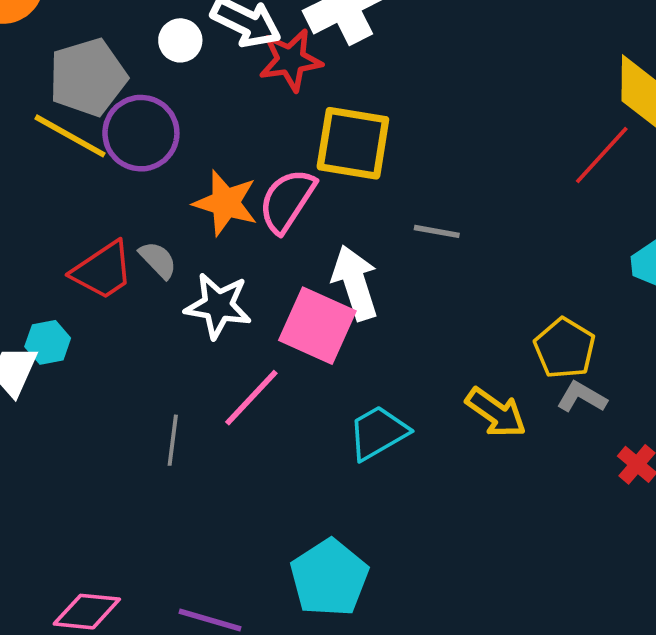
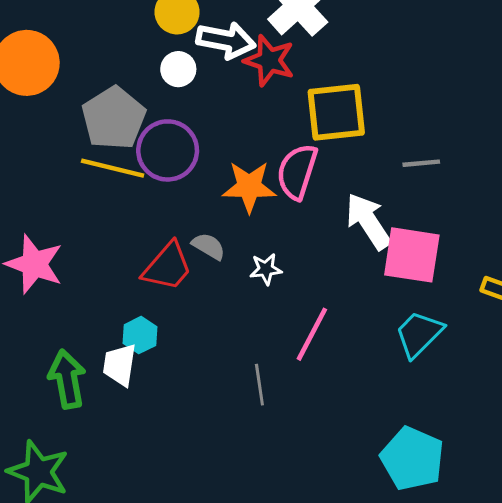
red star: (291, 60) -> (269, 60), turned -30
white star: (218, 306) -> (266, 269), size x0.6
pink square: (317, 326) -> (412, 255), moved

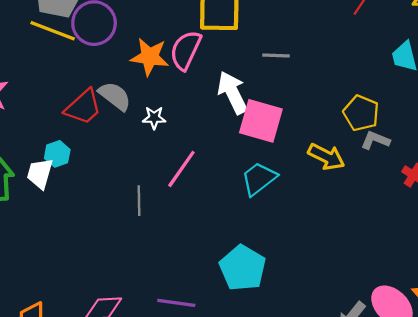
gray semicircle: (209, 246) -> (115, 96), size x1.4

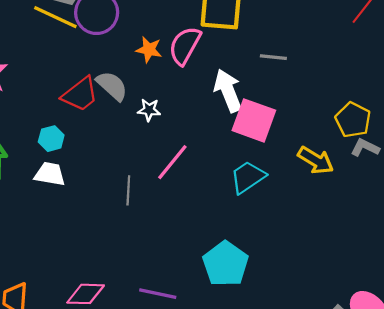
orange star: (150, 57) -> (149, 50), size x0.7
white trapezoid: (40, 174) -> (50, 174), moved, turned 80

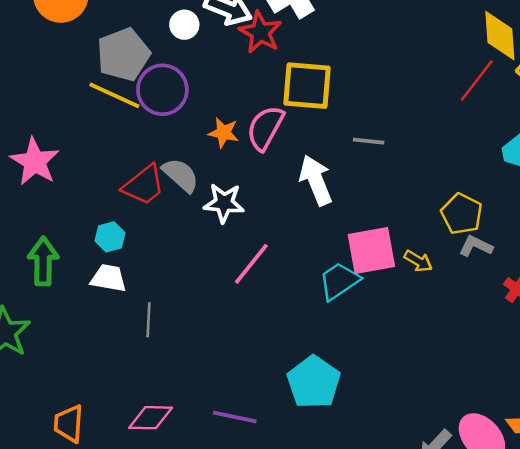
white star: (149, 110) -> (224, 203), size x1.5
pink square: (254, 120) -> (371, 250), moved, turned -30
yellow arrow: (316, 160) -> (418, 261), size x0.7
gray line: (128, 190) -> (148, 320), moved

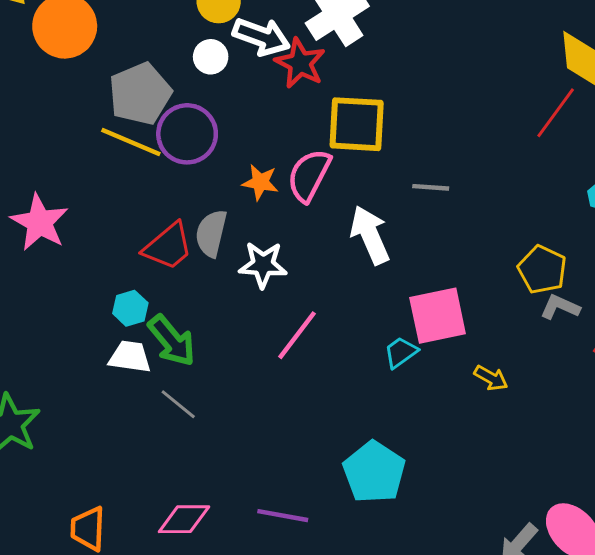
gray semicircle: (181, 175) -> (211, 233), turned -117
green arrow: (43, 261) -> (172, 341), moved, turned 141
yellow arrow: (418, 261) -> (491, 378), moved
cyan trapezoid: (339, 281) -> (401, 352), size x0.7
gray line: (148, 320) -> (178, 404), turned -52

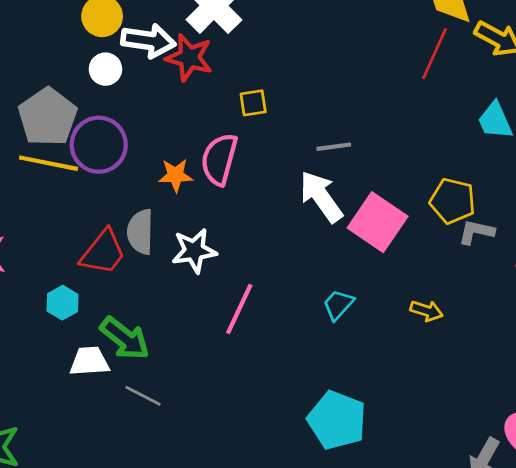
yellow square: (357, 124) -> (253, 103), size x0.5
white arrow: (370, 235) -> (321, 197), moved
cyan hexagon: (130, 308) -> (62, 303), moved
pink square: (438, 316) -> (378, 222), moved, turned -32

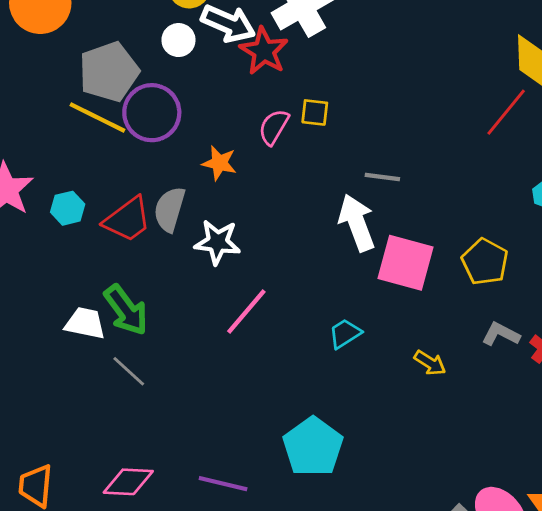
pink semicircle: (219, 159) -> (274, 127), moved, size x0.7
pink square: (378, 222) -> (405, 263), turned -34
gray L-shape: (476, 232) -> (501, 334), moved
cyan hexagon: (62, 303) -> (68, 208), moved

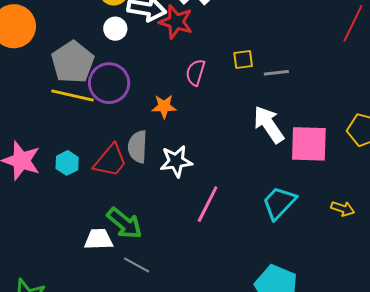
yellow square: (315, 112) -> (243, 60), moved
gray line: (382, 177) -> (276, 73), moved
cyan trapezoid: (345, 334) -> (279, 203), size x1.5

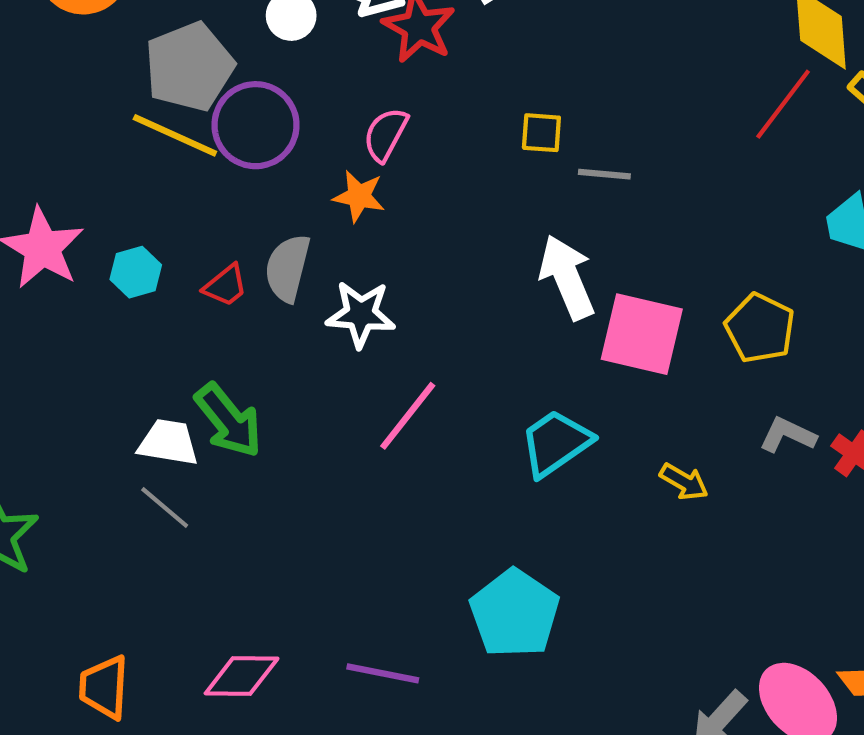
pink semicircle: (195, 73) -> (386, 135), moved
red trapezoid: (110, 161) -> (225, 286), size x0.6
gray line: (137, 265) -> (165, 507), moved

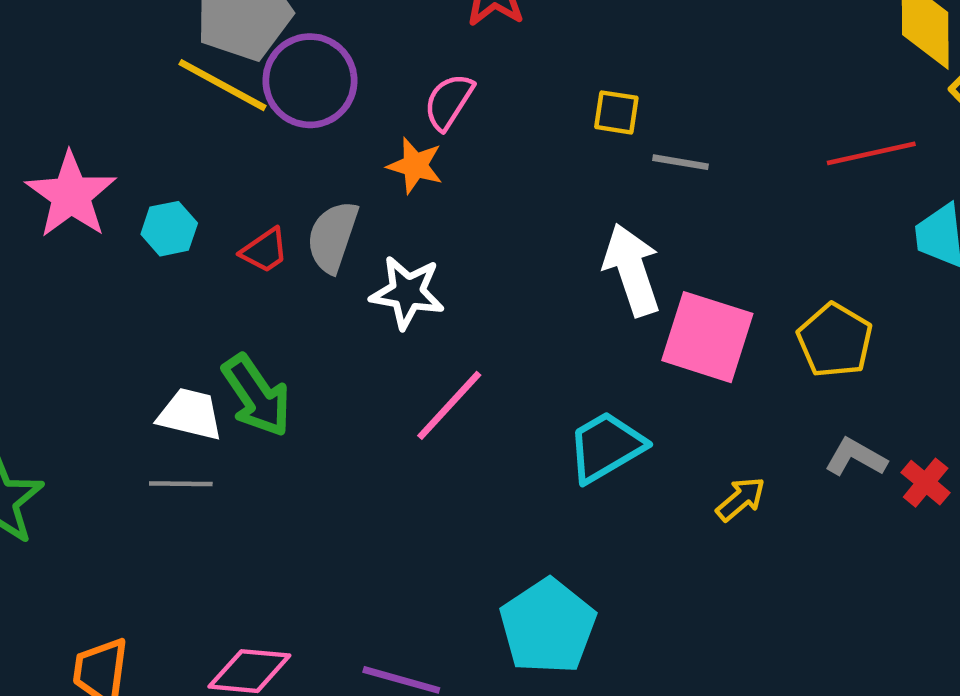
red line: (783, 104) -> (871, 153), moved, turned 36
yellow arrow: (684, 482) -> (741, 499), turned -75
gray line: (165, 507) -> (181, 484), turned -44

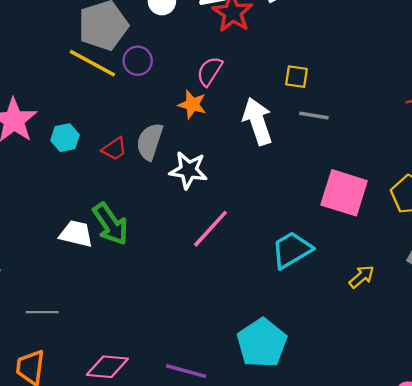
purple circle: (310, 81) -> (138, 61), size x0.6
gray line: (681, 162) -> (314, 116), moved
white arrow: (632, 270) -> (258, 121), moved
gray line: (181, 484) -> (42, 312), moved

